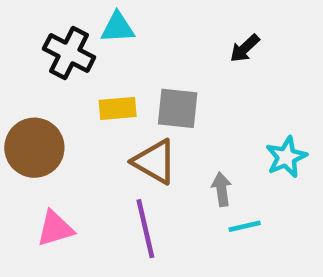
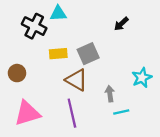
gray square: (178, 108) -> (88, 54), turned -30
brown circle: (34, 148) -> (17, 73), size x0.6
pink triangle: (55, 229) -> (27, 113), size x1.4

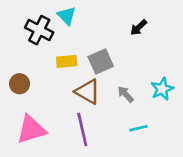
cyan triangle: (58, 13) -> (67, 16), turned 48
gray arrow: (110, 94) -> (126, 94), moved, turned -35

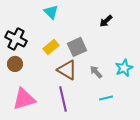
black cross: (39, 30) -> (16, 39), moved
yellow rectangle: (67, 61) -> (51, 47), turned -35

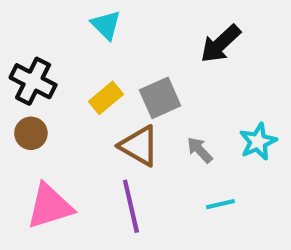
black arrow: (106, 21) -> (220, 44), size x1.5

